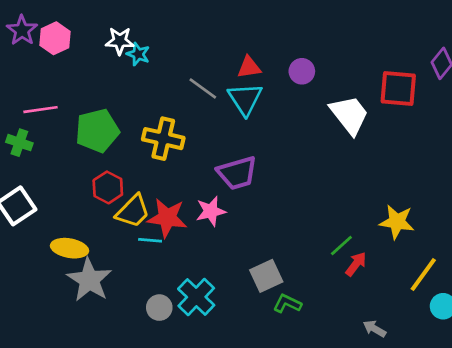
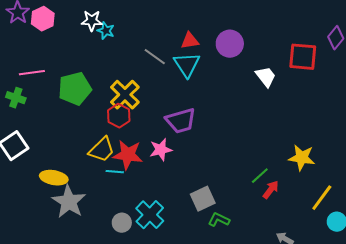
purple circle: (302, 71) -> (230, 44), size x1.4
white trapezoid: (349, 115) -> (266, 77), size x0.7
yellow cross: (163, 139) -> (125, 95), turned 32
red hexagon: (108, 187) -> (119, 116), moved

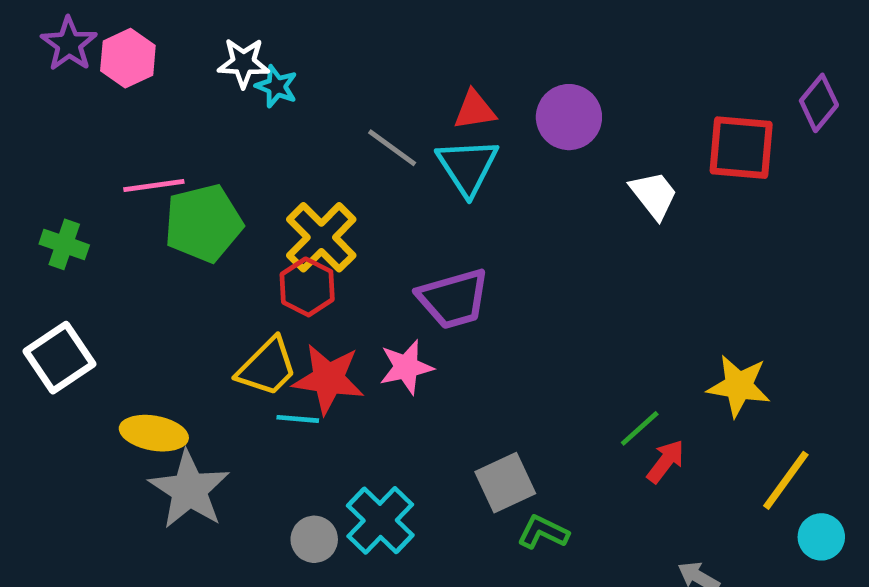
pink line: (32, 73) -> (154, 185), moved

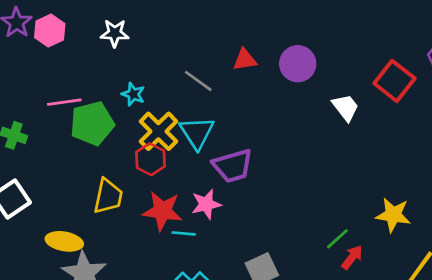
cyan star: (276, 86) -> (133, 94), moved
red square: (741, 148) -> (394, 81), turned 33
cyan triangle: (468, 167) -> (197, 133), moved
yellow trapezoid: (267, 367) -> (108, 196), moved, turned -33
cyan line: (298, 419) -> (184, 233), moved

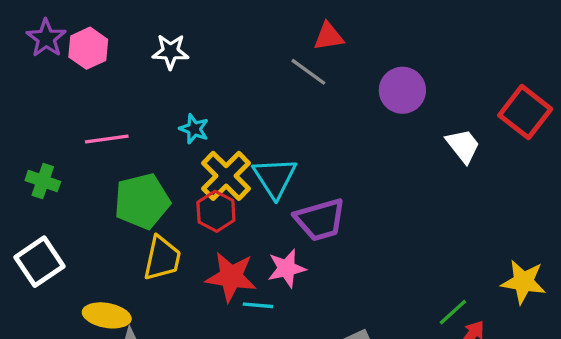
red triangle: (245, 60) -> (329, 36), moved
gray line: (198, 81) -> (308, 72), moved
green pentagon: (92, 123) -> (142, 201), moved

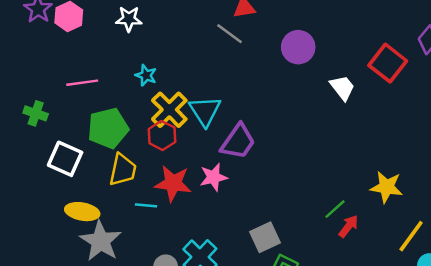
purple trapezoid: (320, 220) -> (238, 142), turned -39
white square: (39, 262) -> (65, 159), moved, turned -32
cyan line: (258, 305) -> (146, 205), moved

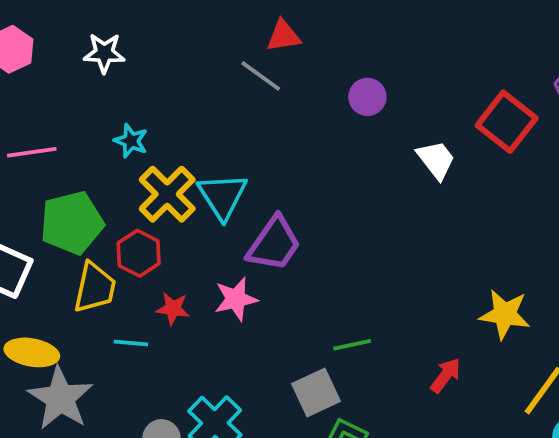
purple circle: (298, 47) -> (367, 97), size x0.7
red hexagon: (162, 135) -> (139, 253), moved
red star: (173, 183) -> (173, 309), size x0.6
green line: (335, 209) -> (352, 345), moved, turned 30

